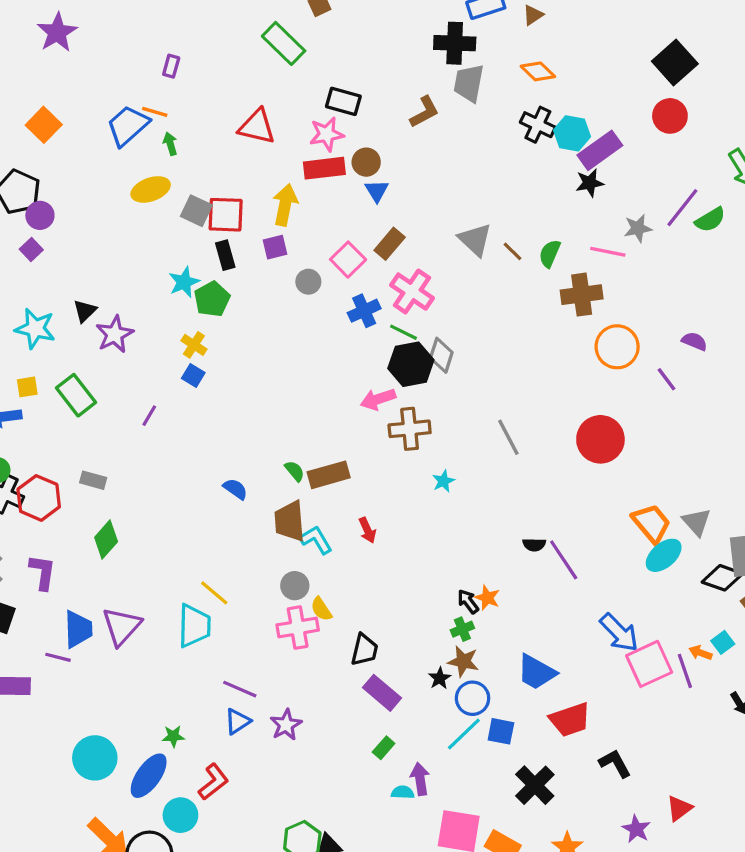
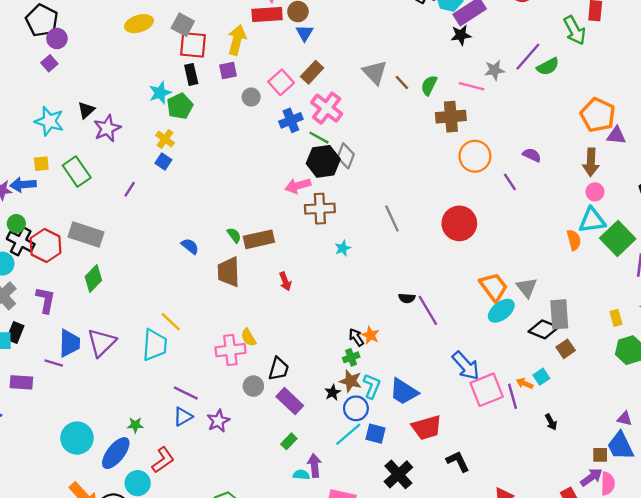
gray square: (196, 211) -> (183, 25), moved
gray rectangle: (93, 480) -> (86, 235), size x1.8
cyan L-shape: (316, 540) -> (372, 386), moved, turned 50
gray circle: (295, 586) -> (253, 386), moved

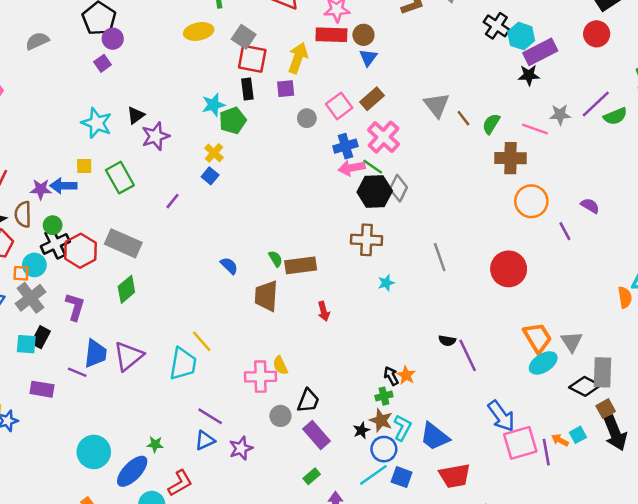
pink arrow: (298, 186) -> (352, 168), moved
black cross: (21, 241) -> (55, 244), turned 32
black arrow: (551, 422) -> (615, 433), moved, size x2.0

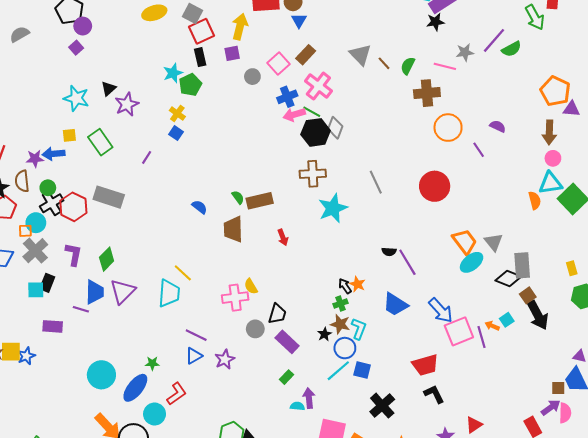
red square: (252, 59) -> (202, 31), turned -30
cyan star: (386, 283) -> (333, 208), size x2.0
green diamond: (126, 289) -> (107, 259), moved
blue trapezoid: (435, 437) -> (395, 304), moved
red trapezoid: (455, 476) -> (425, 365), moved

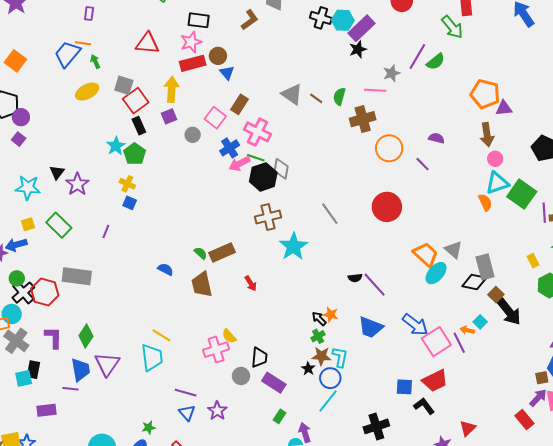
blue triangle: (194, 356) -> (187, 413), turned -30
red trapezoid: (425, 365) -> (435, 381), moved
blue square: (362, 370) -> (404, 387), moved
black cross: (382, 406) -> (376, 426), turned 35

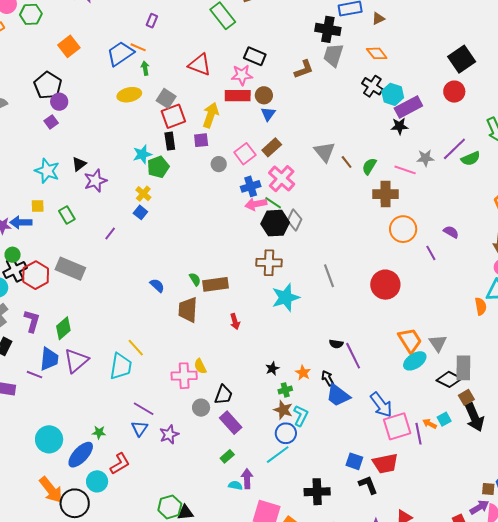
green rectangle: (59, 225) -> (67, 215), size x0.7
black arrow: (319, 319) -> (328, 378), moved
black star: (308, 369) -> (272, 369), moved

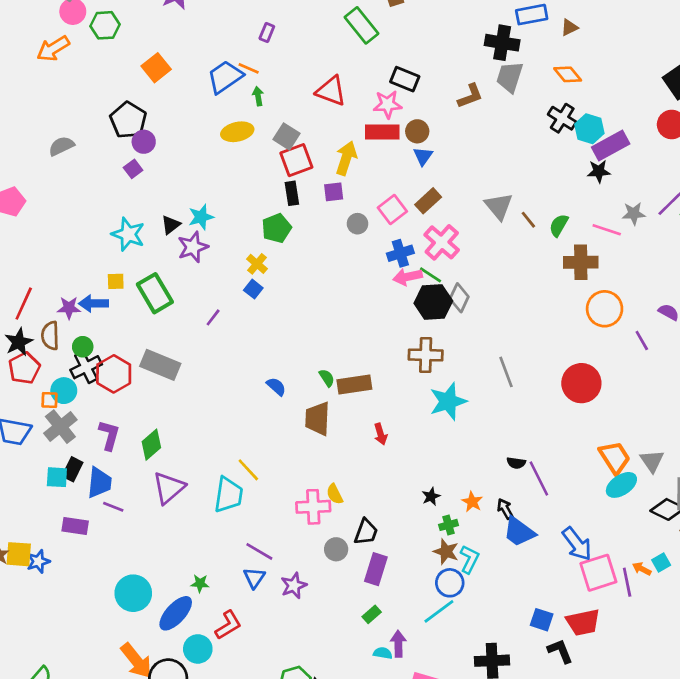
cyan star: (142, 154) -> (201, 217), moved
green rectangle: (67, 215) -> (155, 293), size x1.6
blue trapezoid: (49, 359) -> (99, 483), moved
purple rectangle: (231, 423) -> (376, 569), turned 60

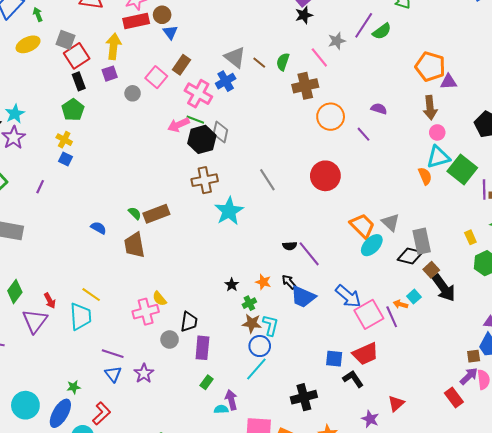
pink line: (607, 230) -> (319, 57), turned 45
blue cross: (400, 253) -> (226, 81), moved
red arrow: (381, 434) -> (50, 301), moved

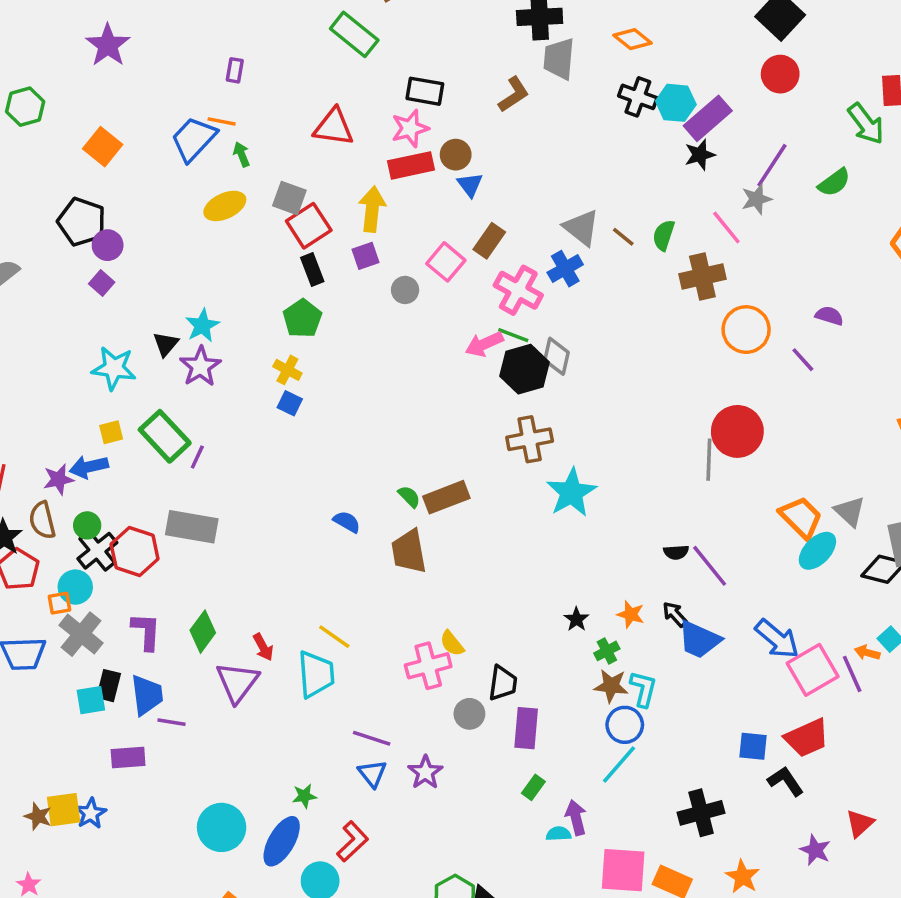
purple line: (364, 25) -> (772, 165), moved
gray line: (267, 180) -> (709, 460), moved, turned 35
purple line: (40, 187) -> (197, 457), moved

